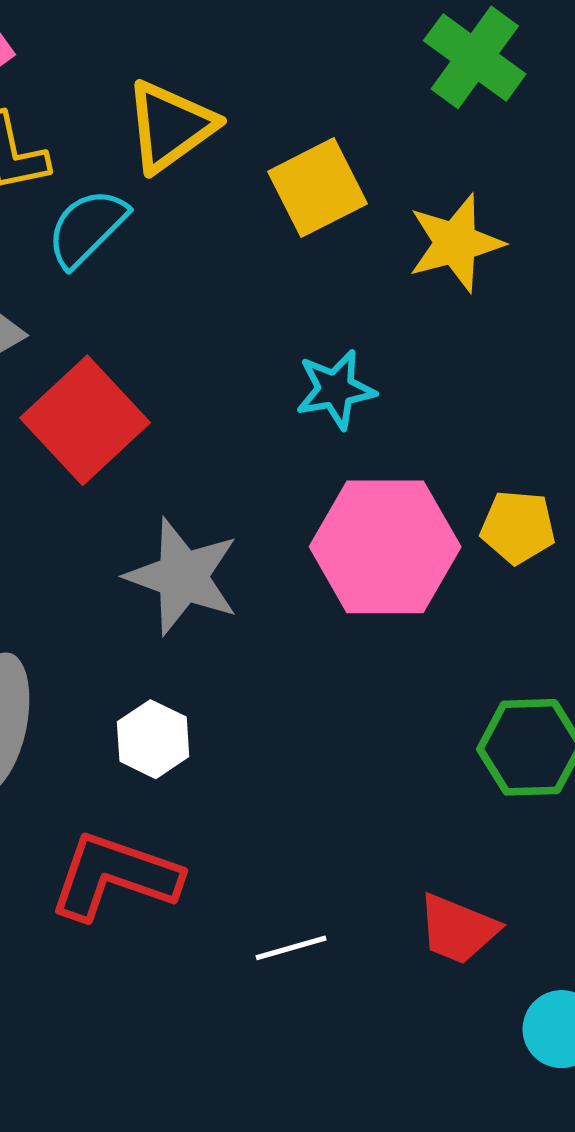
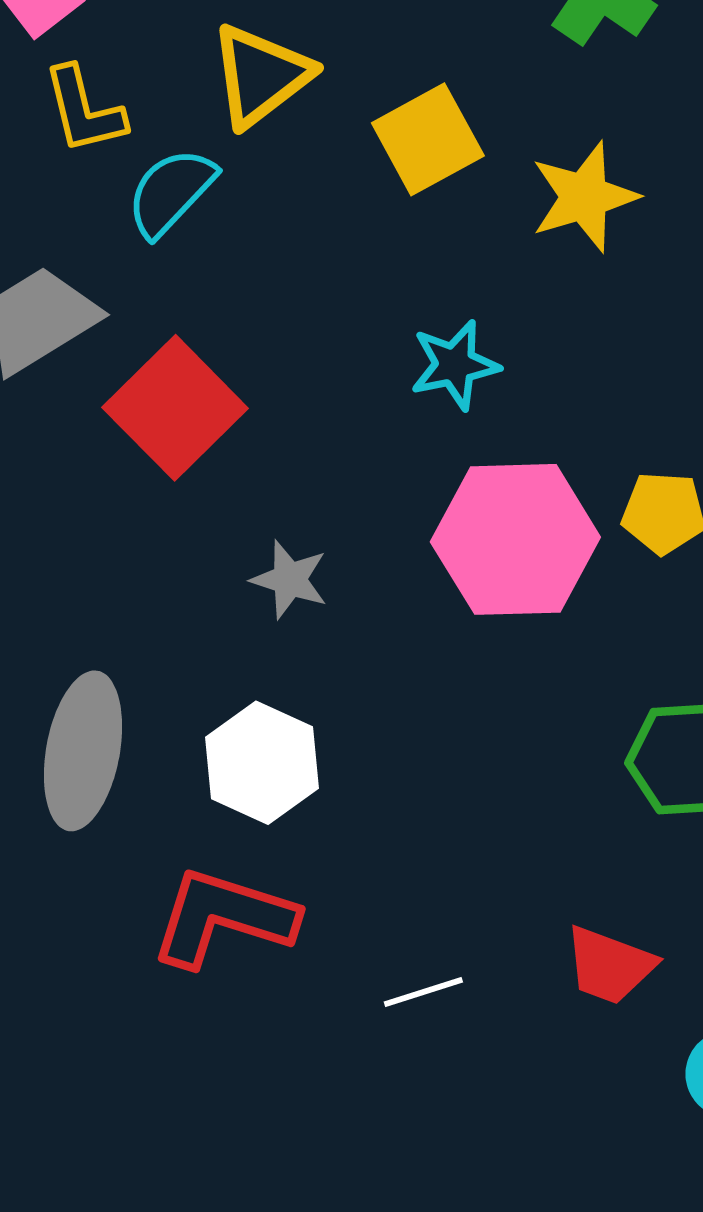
gray star: (183, 577) -> (290, 580), size x0.6
white hexagon: (153, 739) -> (262, 763), size x1.4

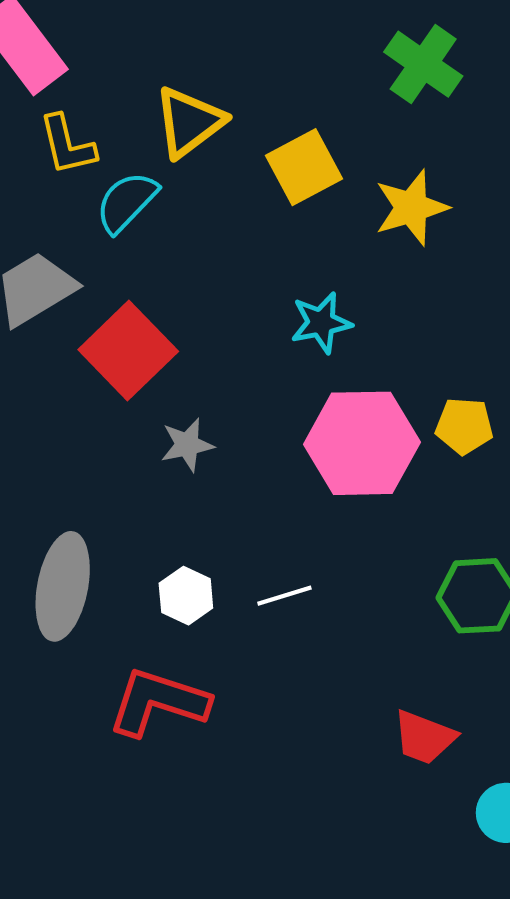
gray star: (290, 580) -> (187, 445), moved, turned -30
white hexagon: (262, 763) -> (186, 596), size x0.7
white line: (423, 992) -> (284, 596), moved

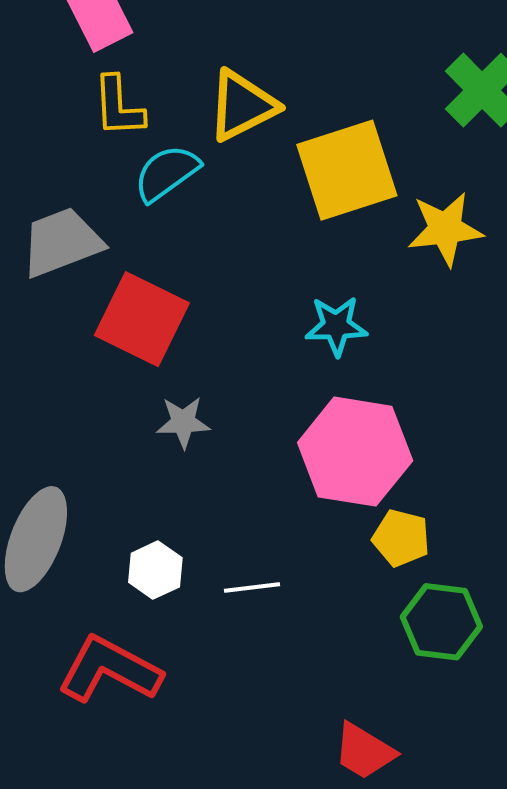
yellow square: (304, 167) -> (347, 170), size x1.4
red square: (128, 351) -> (142, 319), turned -30
yellow pentagon: (464, 426) -> (401, 538), moved

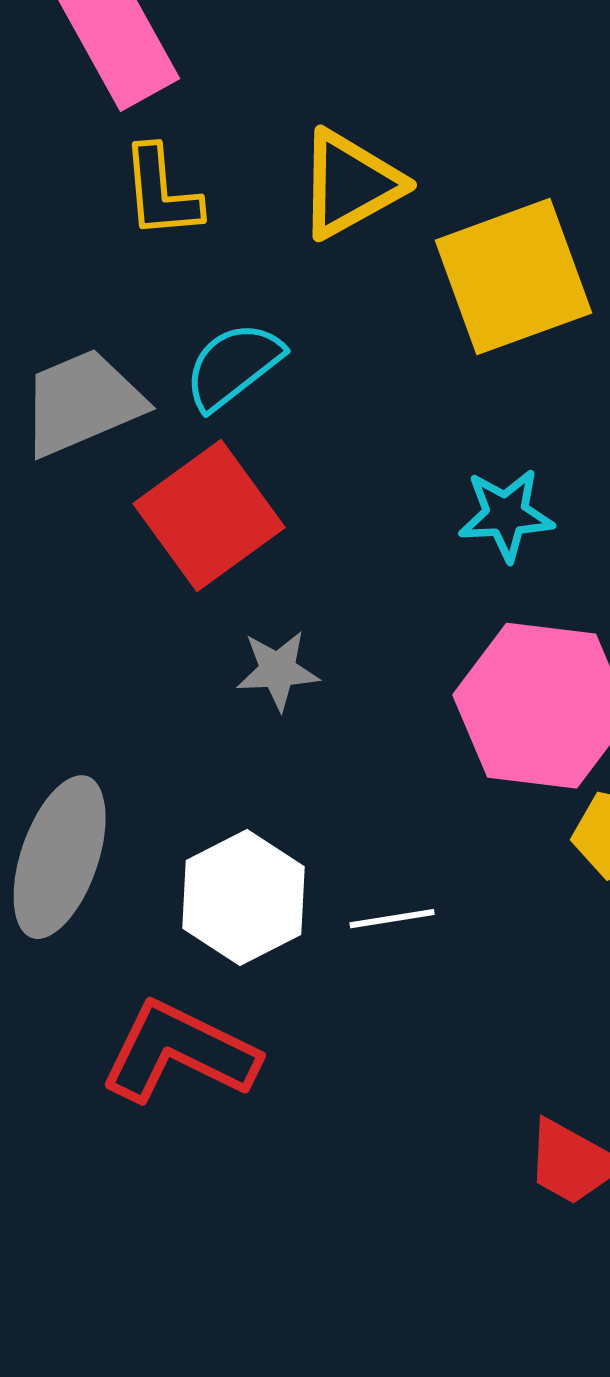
cyan semicircle: (167, 173) -> (233, 366), moved
red square: (142, 319) -> (209, 515), turned 30
white hexagon: (155, 570) -> (243, 897), size x1.5

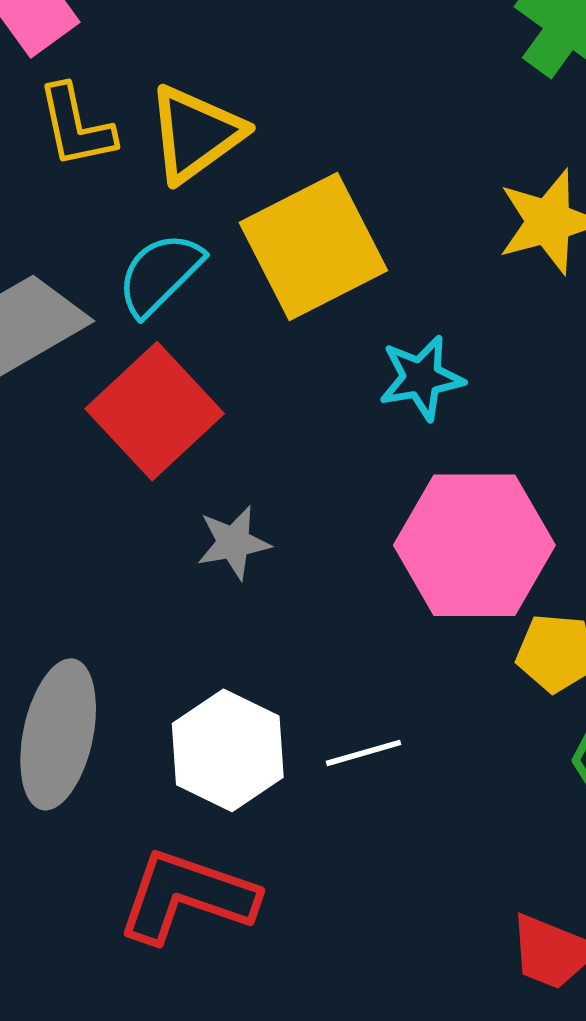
yellow triangle: (350, 184) -> (195, 134), moved
yellow square: (513, 277) -> (313, 247), moved

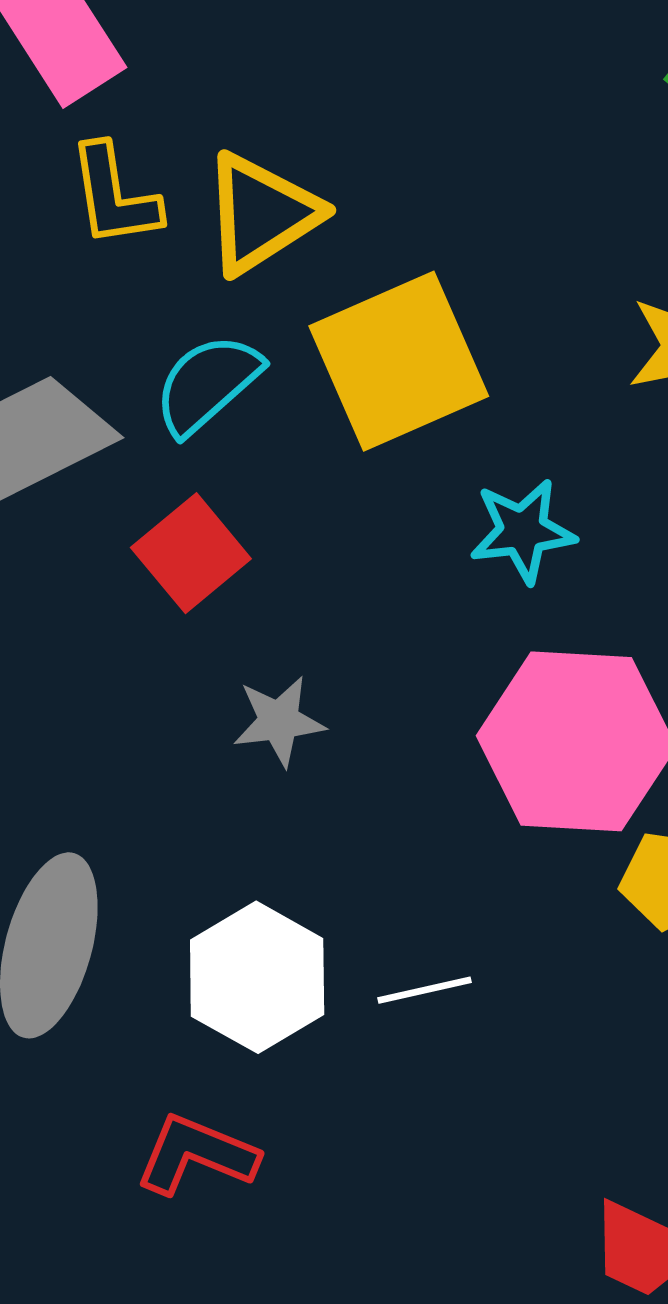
red square: (155, 411) -> (191, 553), size x0.7
red L-shape: (187, 896) -> (196, 1155), size x0.7

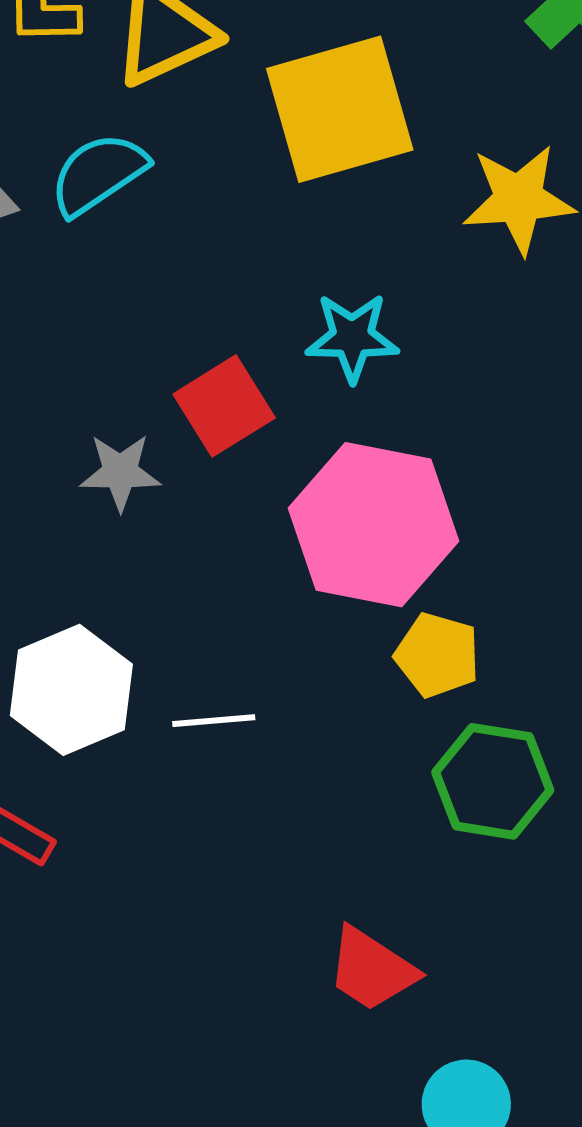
yellow square: (399, 361) -> (340, 109), moved
red square: (191, 553) -> (224, 406), moved

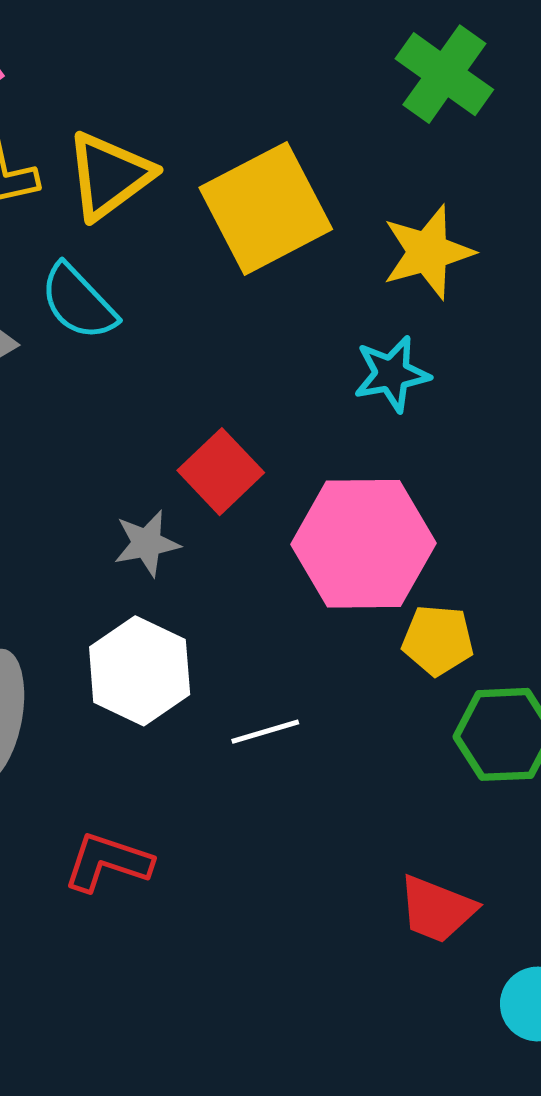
cyan semicircle: (98, 174) -> (78, 302), turned -88
cyan star: (352, 337) -> (392, 374), moved
white hexagon: (71, 690) -> (140, 671), moved

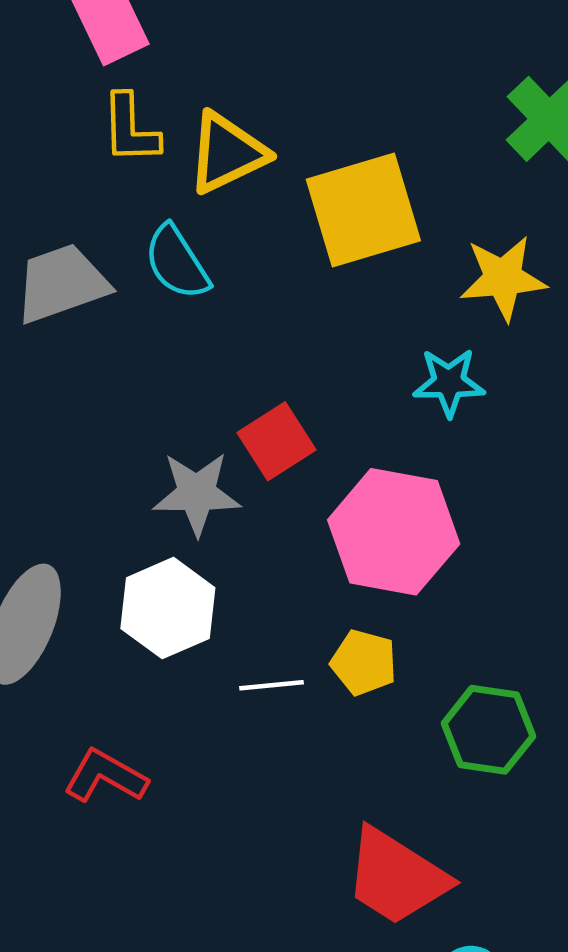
gray star: (147, 543) -> (197, 493), size x1.4
yellow pentagon: (438, 640) -> (364, 662), moved
red trapezoid: (437, 909) -> (396, 877), size x1.5

